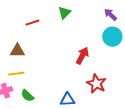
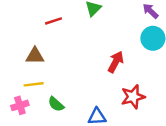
red star: (96, 84) -> (133, 97), turned 30
green semicircle: (27, 96) -> (56, 104), moved

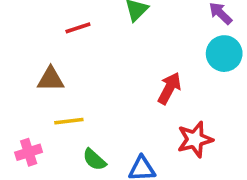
yellow line: (34, 84) -> (69, 121), moved
green semicircle: (56, 104) -> (94, 160), moved

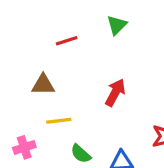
red arrow: (169, 88) -> (115, 93), moved

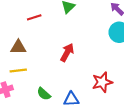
yellow line: (59, 121) -> (18, 70), moved

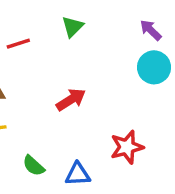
red arrow: (67, 52) -> (71, 100), turned 30

